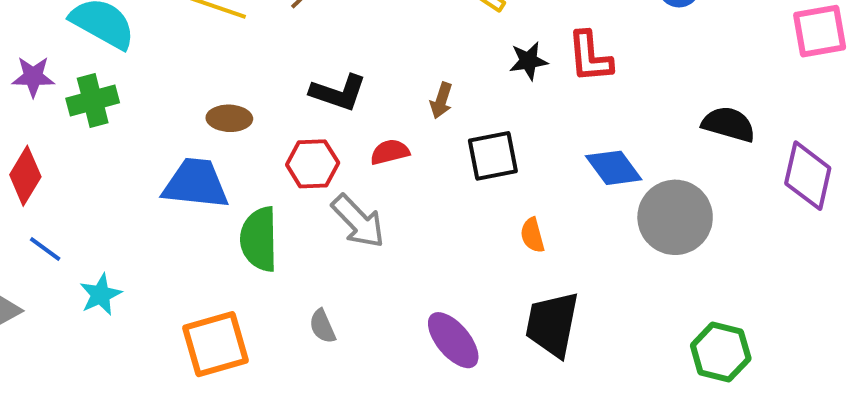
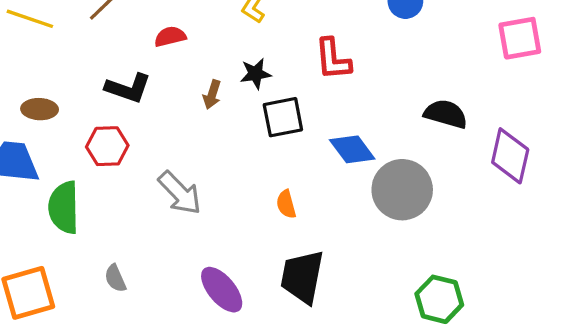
black star: (528, 61) -> (256, 74), moved
red semicircle: (390, 152) -> (170, 37), moved
black square: (493, 156) -> (283, 117), moved
gray arrow: (358, 221) -> (180, 193), moved

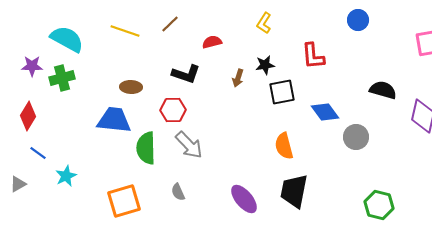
gray circle: (402, 190) -> (356, 137), size x0.7
gray arrow: (180, 193) -> (189, 145), moved
orange semicircle: (286, 204) -> (284, 146), size x1.5

